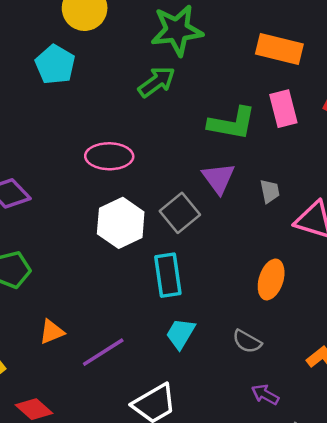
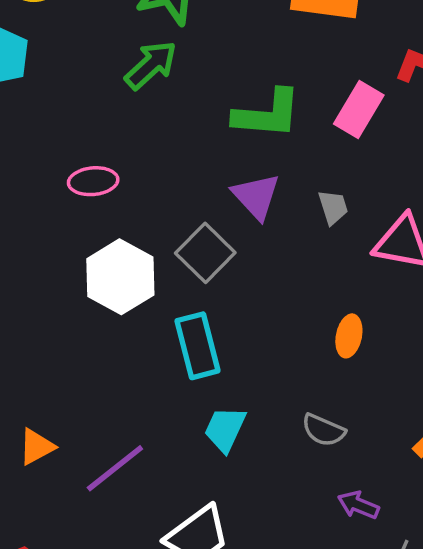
pink rectangle: (283, 109) -> (359, 110), moved, turned 51
pink ellipse: (109, 156) -> (93, 181), size x0.7
orange ellipse: (271, 279) -> (349, 336), size x0.7

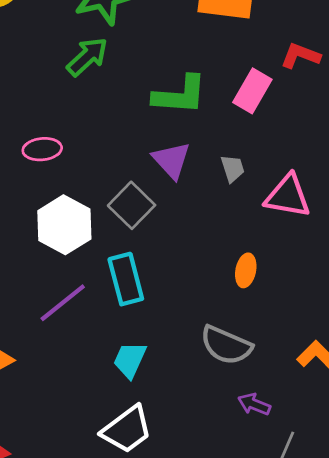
cyan trapezoid: (225, 429) -> (130, 360), moved
gray semicircle: (323, 430) -> (226, 345), size x1.5
purple line: (115, 468) -> (63, 303), moved

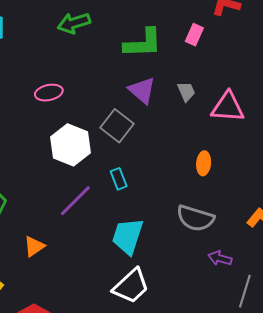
green arrow: (87, 57) -> (74, 23), turned -148
pink rectangle: (252, 91) -> (194, 35), size x0.7
cyan rectangle: (126, 279) -> (119, 179), size x0.6
cyan trapezoid: (130, 360) -> (128, 236), size x1.4

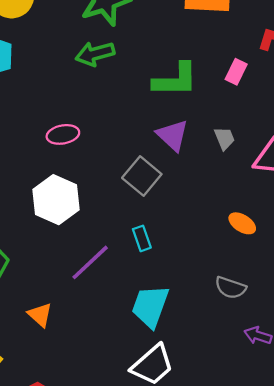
white hexagon: (70, 145) -> (56, 200), moved
orange ellipse: (204, 163) -> (242, 223), turned -65
gray semicircle: (195, 218) -> (231, 288), size x0.7
orange triangle: (34, 246) -> (40, 315), turned -45

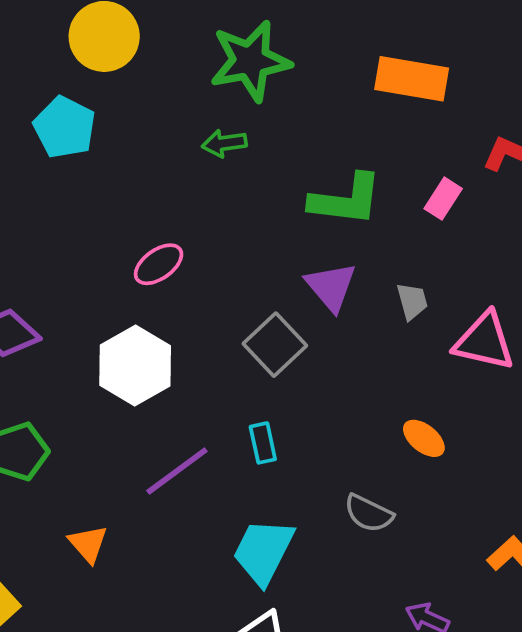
green arrow: (95, 54) -> (224, 143), size x0.7
pink ellipse: (63, 134) -> (159, 264), turned -32
gray semicircle: (231, 288) -> (369, 513), moved

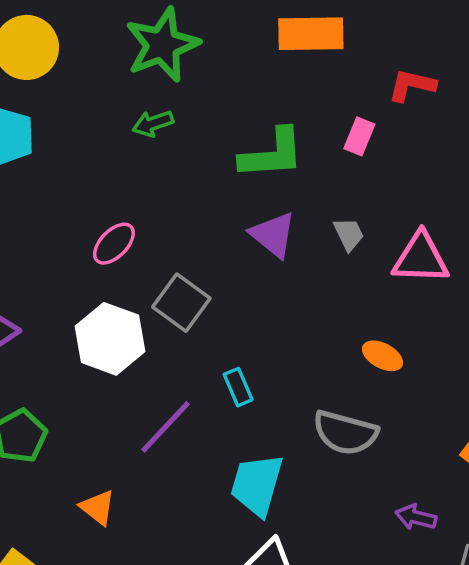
gray square: (275, 345) -> (181, 303), moved
gray semicircle: (369, 513) -> (345, 433), size x1.4

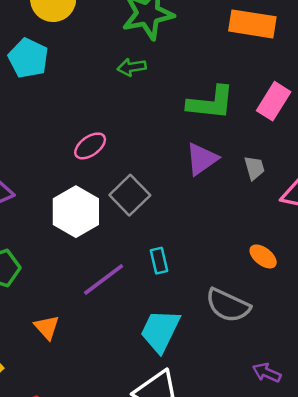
pink rectangle: (359, 136) -> (274, 101), size x1.4
purple triangle: (273, 235) -> (202, 159), turned 36

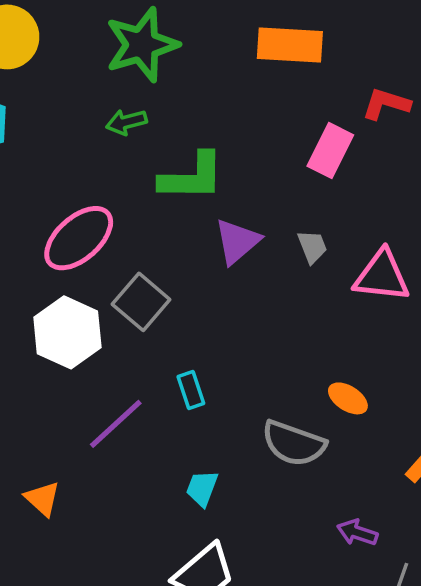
green L-shape: (211, 103) -> (192, 177), moved
pink ellipse: (90, 146) -> (79, 238), size x1.6
orange ellipse: (263, 256) -> (348, 398), moved
cyan trapezoid: (160, 331) -> (202, 488), size x0.6

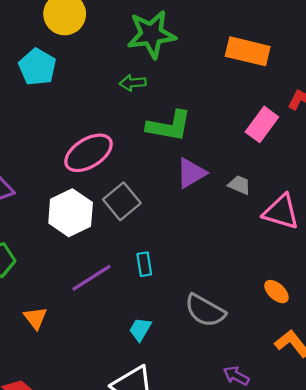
gray trapezoid: (312, 247) -> (239, 185), turned -55
orange ellipse: (348, 398) -> (276, 292), moved

